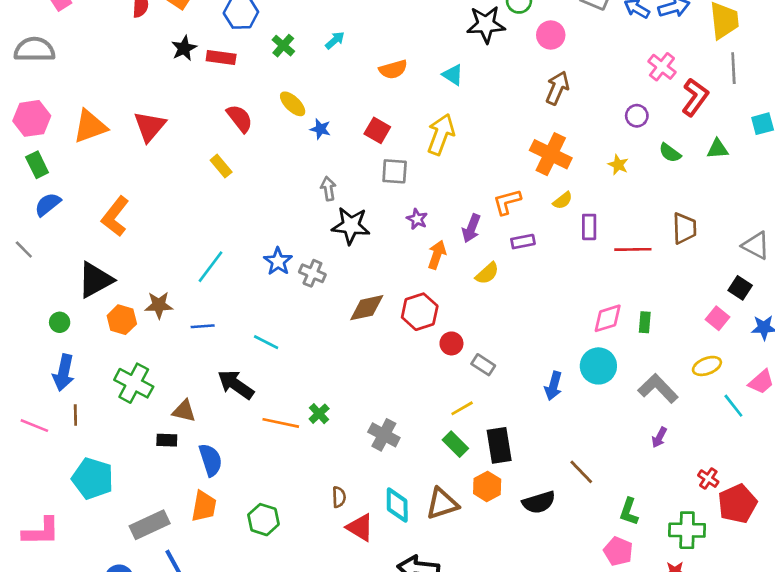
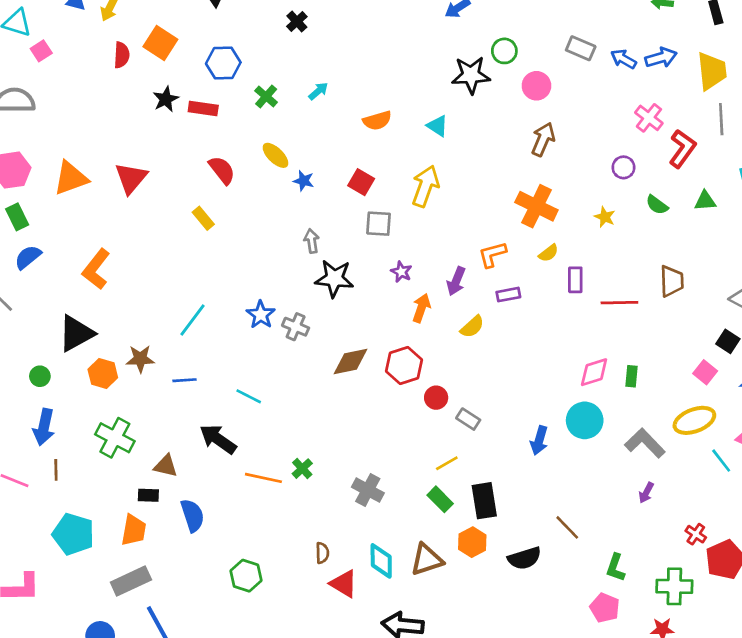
yellow ellipse: (707, 366) -> (694, 420), size x1.4
orange trapezoid: (204, 506) -> (134, 530), moved

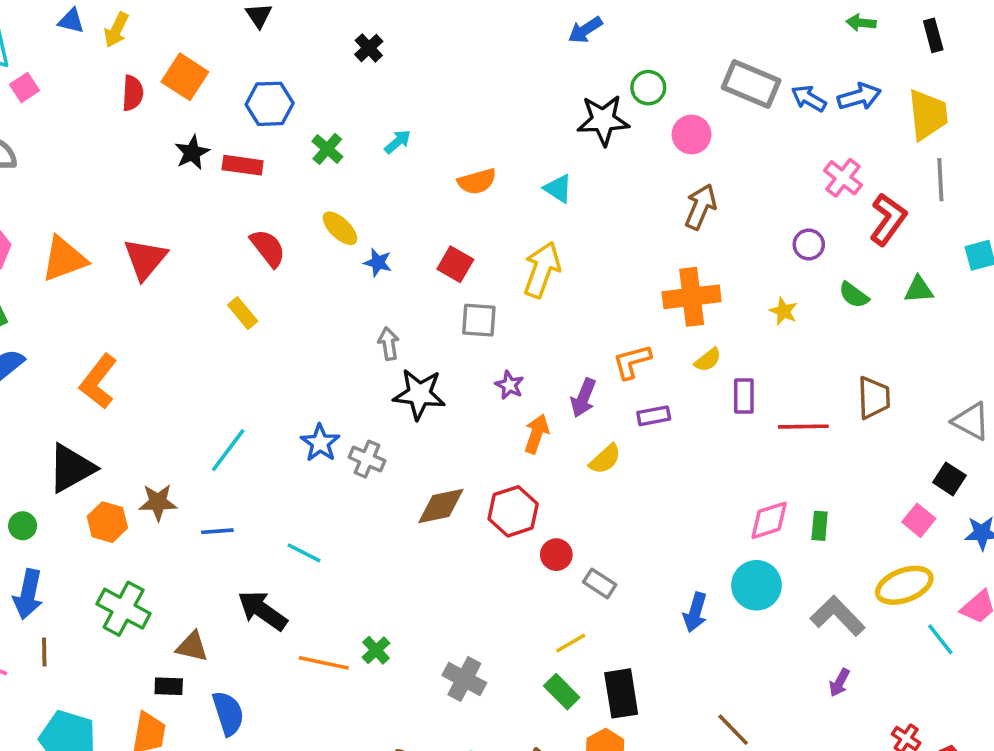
gray rectangle: (581, 48) -> (751, 84), size x1.4
orange cross: (536, 206) -> (692, 297), turned -33

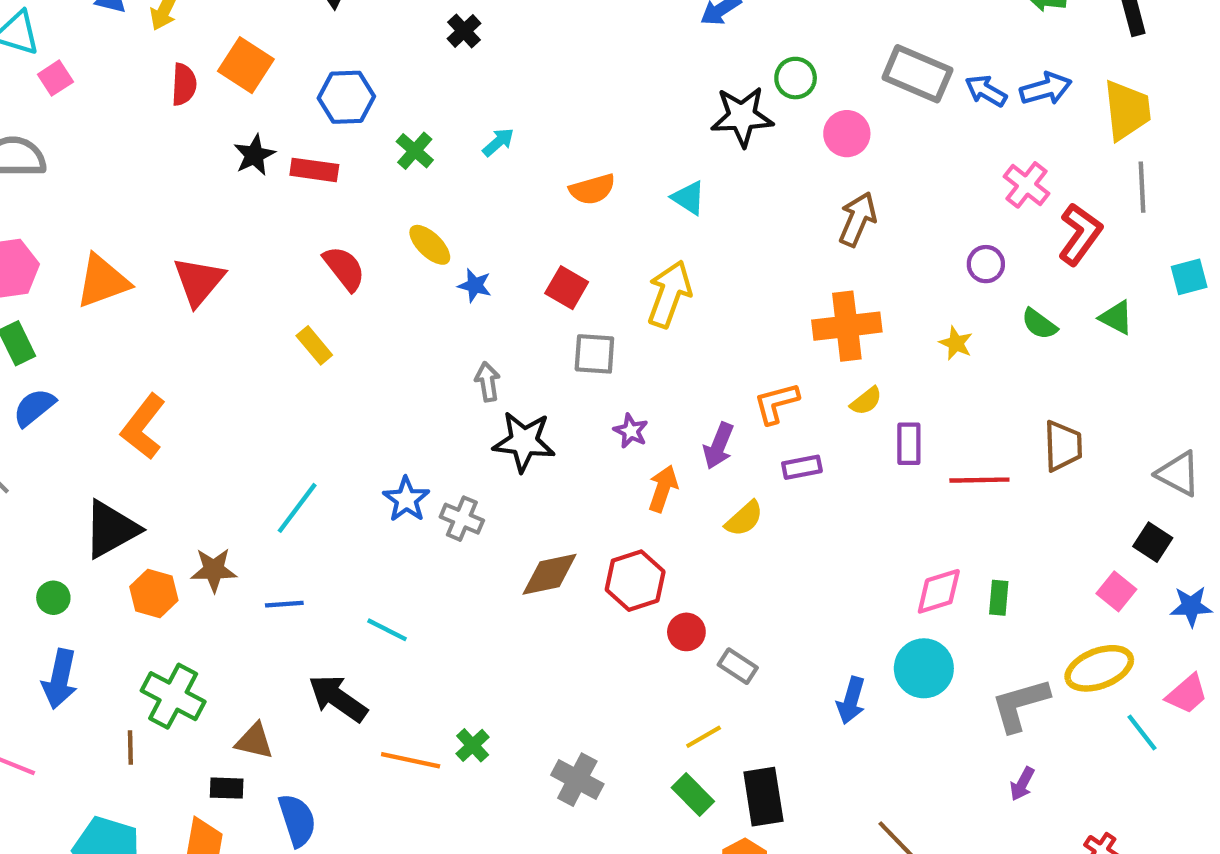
green triangle: (919, 290) -> (1116, 318), turned 32
gray L-shape: (838, 616) -> (1020, 705), turned -62
brown line: (44, 652) -> (130, 747), moved

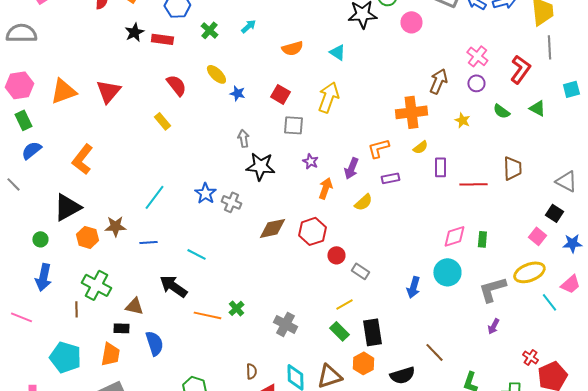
pink cross: (1027, 185) -> (477, 56), moved
brown arrow: (858, 219) -> (438, 81), moved

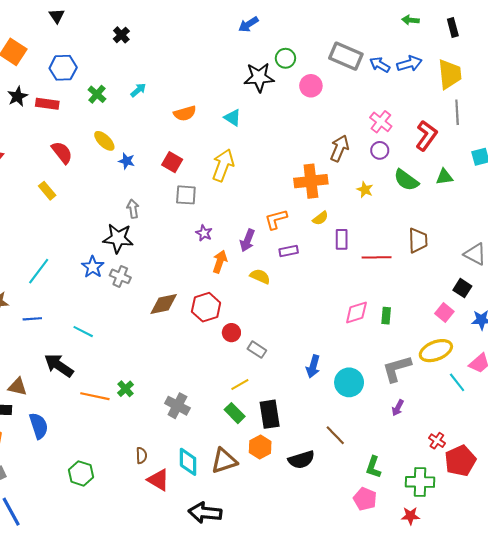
green triangle: (537, 108) -> (444, 177), turned -36
green semicircle: (501, 111) -> (406, 180), size x1.4
black star: (260, 166) -> (118, 238), moved
yellow semicircle: (363, 202) -> (260, 276), turned -114
cyan circle: (447, 272) -> (349, 382), moved

